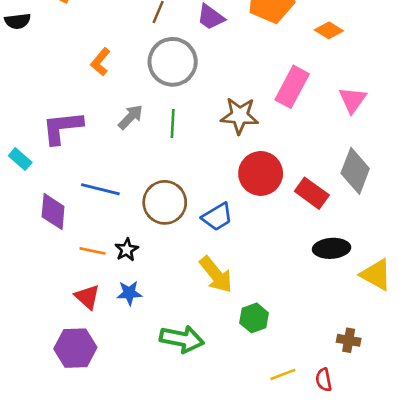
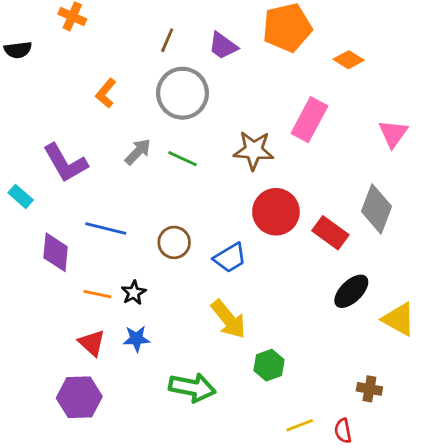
pink triangle: (353, 100) -> (393, 134), moved
green line: (173, 124) -> (183, 159), turned -68
purple L-shape: (62, 128) -> (65, 163), turned -114
brown circle: (165, 202) -> (174, 242), size x0.7
black ellipse: (332, 248) -> (351, 291), turned -40

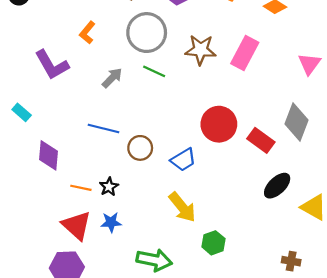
brown star: (254, 150) -> (201, 50), moved
green line: (183, 159) -> (154, 71), moved
purple L-shape: (65, 163) -> (52, 65), moved
blue line: (106, 228) -> (104, 128), moved
red triangle: (92, 343) -> (77, 226), size x1.4

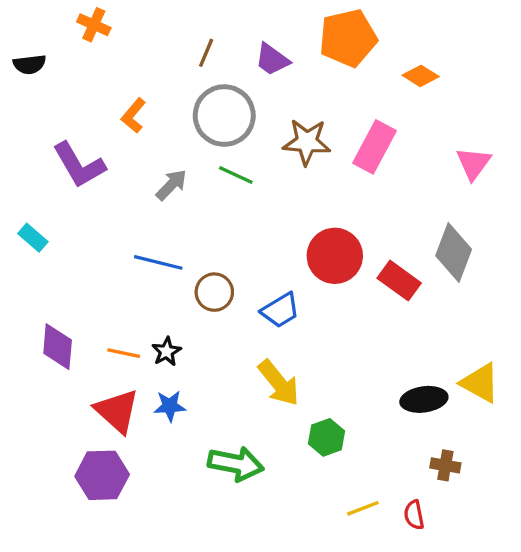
purple diamond: (49, 155) -> (58, 347), moved
black ellipse: (277, 186) -> (424, 399), moved, turned 36

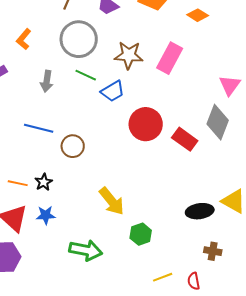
pink triangle: (473, 163) -> (230, 85), moved
gray arrow: (171, 185) -> (47, 81), turned 145
blue trapezoid: (280, 310) -> (113, 91), moved

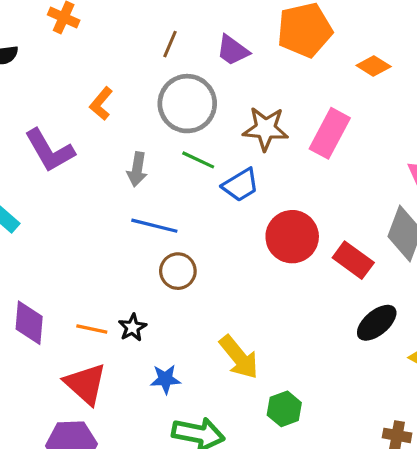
blue line: (39, 128) -> (154, 226), moved
black ellipse: (200, 211) -> (377, 323), moved, turned -32
blue star: (46, 215) -> (165, 379), moved

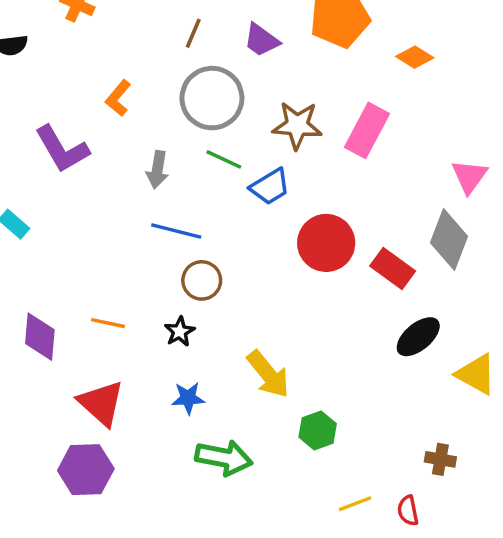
black star: (132, 327) -> (180, 332), moved
orange line: (92, 329) -> (108, 323), moved

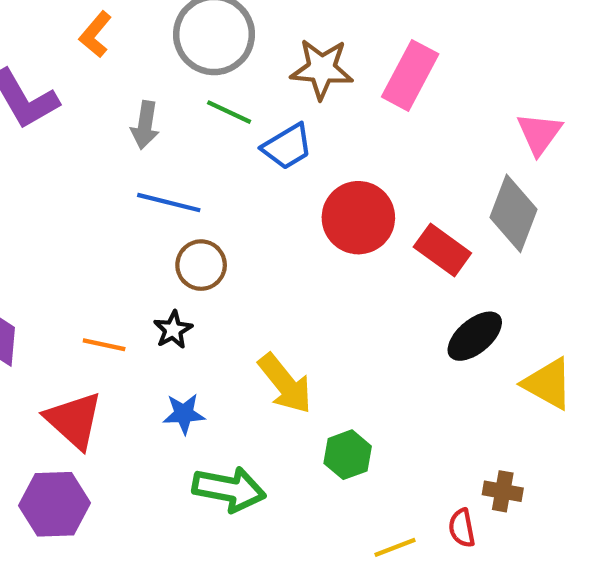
orange line: (108, 323) -> (104, 345), moved
red semicircle: (408, 511) -> (462, 528), moved

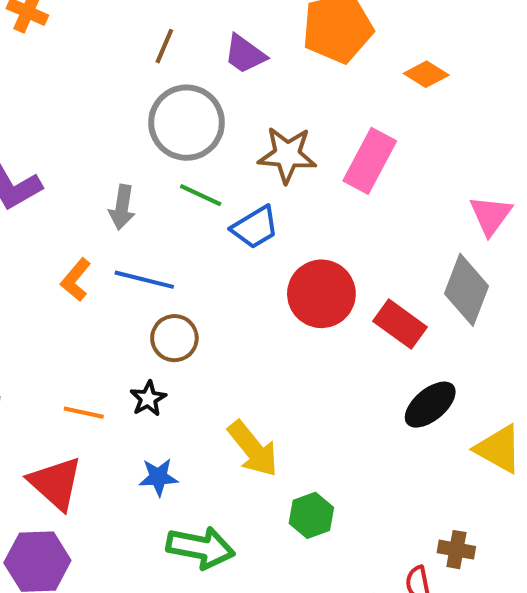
orange L-shape: (95, 34) -> (76, 280), moved

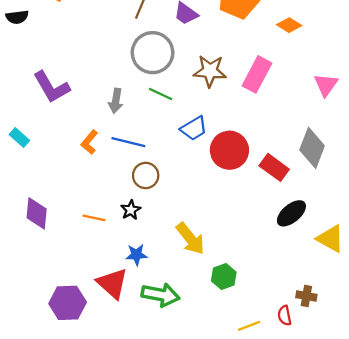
pink triangle: (491, 215) -> (326, 85), moved
blue trapezoid: (255, 227) -> (194, 128), moved
red triangle: (56, 483) -> (112, 283), moved

